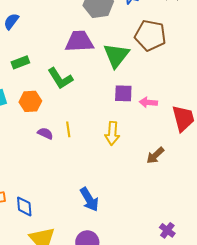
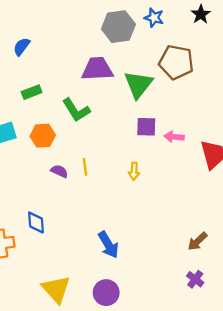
yellow arrow: (112, 133) -> (134, 171), size x0.7
brown arrow: (155, 155) -> (197, 241), moved
blue diamond: (24, 206) -> (36, 222), moved

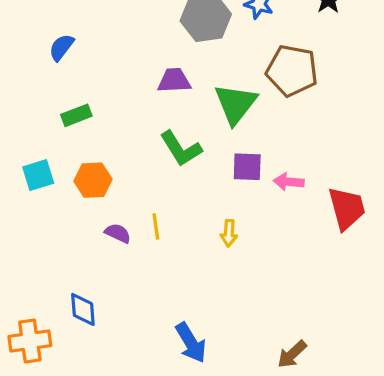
purple trapezoid: (97, 69) -> (174, 81), size x0.7
green L-shape: (76, 110) -> (181, 149), moved
brown arrow: (197, 241) -> (292, 354), moved

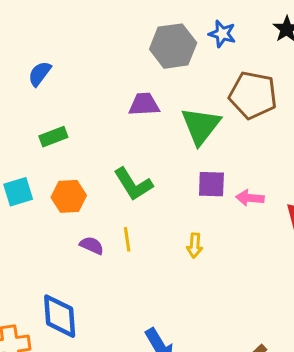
green L-shape: (181, 149) -> (133, 184), moved
blue diamond: (83, 309) -> (60, 316), size x1.4

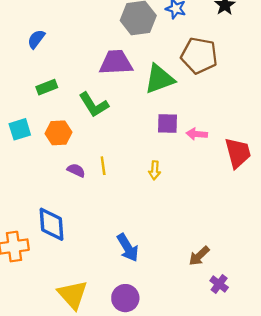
purple trapezoid: (144, 104) -> (116, 63), size x1.4
green triangle: (201, 126) -> (159, 79), turned 32
green L-shape: (133, 184) -> (94, 105), moved

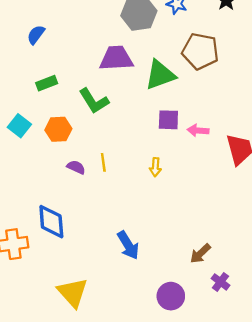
cyan square: (20, 129) -> (19, 126), turned -35
purple circle: (125, 298) -> (171, 296), moved

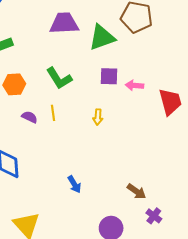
green L-shape: (94, 101) -> (59, 78), moved
blue arrow: (128, 245) -> (74, 184), size x0.7
brown arrow: (200, 254) -> (137, 191), turned -102

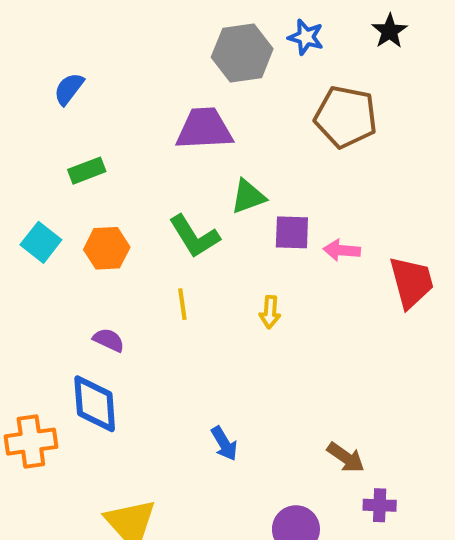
green triangle: (102, 38) -> (248, 196), moved, size x0.7
purple semicircle: (30, 117) -> (109, 340), moved
purple cross: (154, 216) -> (380, 505), turned -35

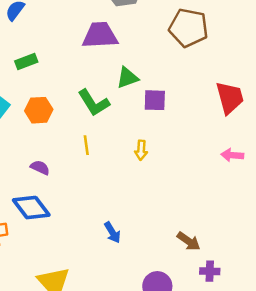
pink arrow: (342, 250) -> (232, 155), moved
red trapezoid: (411, 282) -> (230, 98), moved
blue diamond: (95, 404) -> (31, 208), turned -33

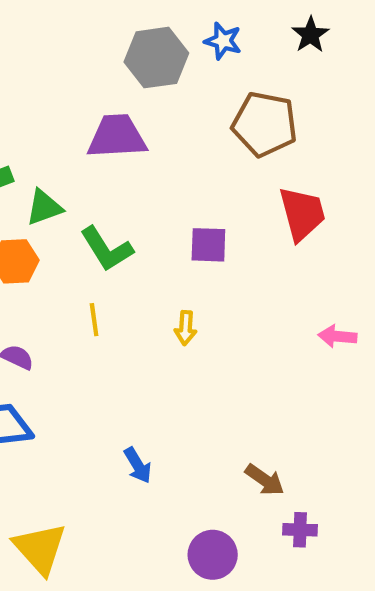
green triangle: (127, 78) -> (44, 207), moved
red trapezoid: (230, 98) -> (302, 214), moved

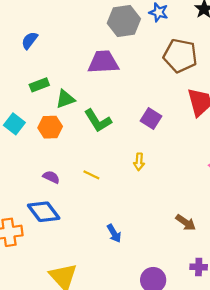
purple square: (208, 245) -> (151, 118), turned 30
yellow line: (94, 320) -> (91, 175), moved, turned -56
brown arrow: (265, 480) -> (186, 223), moved

